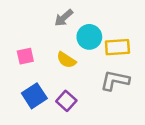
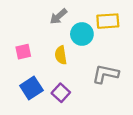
yellow rectangle: (117, 47) -> (108, 21), moved
yellow semicircle: (66, 60) -> (61, 55), turned 48

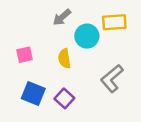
gray L-shape: (105, 74) -> (112, 78), turned -52
blue square: (31, 88) -> (33, 93), turned -35

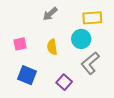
cyan circle: (87, 36) -> (81, 39), moved
purple square: (64, 98) -> (64, 82), moved

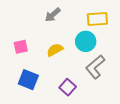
yellow semicircle: (52, 47) -> (55, 50), turned 70

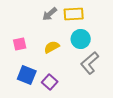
yellow rectangle: (97, 19) -> (74, 14), moved
purple square: (68, 87) -> (50, 82), moved

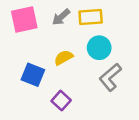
pink square: (20, 44) -> (24, 19), moved, size x1.6
blue square: (27, 75) -> (33, 75), moved

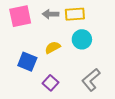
gray arrow: (61, 17) -> (51, 14), turned 42
gray L-shape: (110, 77) -> (91, 80), moved

